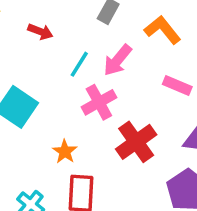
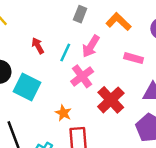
red arrow: (40, 32) -> (38, 46), moved, turned -133

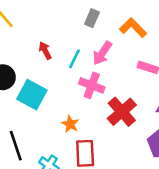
pink cross: (82, 76) -> (92, 85), turned -35

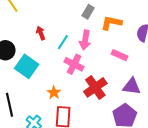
gray rectangle: (92, 18) -> (88, 12), moved
orange L-shape: (133, 28) -> (111, 23), turned -40
pink arrow: (102, 53) -> (85, 40), turned -30

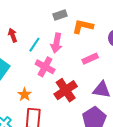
gray rectangle: (88, 12) -> (60, 15), turned 40
pink rectangle: (119, 55) -> (90, 59), turned -49

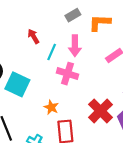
red arrow: (13, 35) -> (33, 36), moved
red cross: (66, 90) -> (101, 111), moved

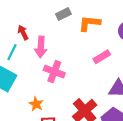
pink arrow: (75, 46) -> (41, 47), moved
cyan line: (52, 52) -> (12, 52), moved

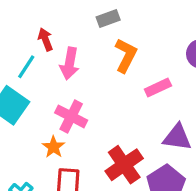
orange L-shape: (89, 23) -> (126, 55), moved, turned 105
pink cross: (54, 72) -> (71, 116), moved

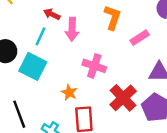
red arrow: (45, 39) -> (52, 14), turned -35
pink cross: (71, 116) -> (94, 66), moved

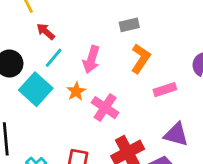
red arrow: (52, 14) -> (46, 31), moved
orange star: (69, 92) -> (76, 91), moved

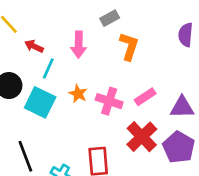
pink arrow: (91, 60) -> (79, 45), moved
pink rectangle: (165, 90) -> (145, 97), moved

